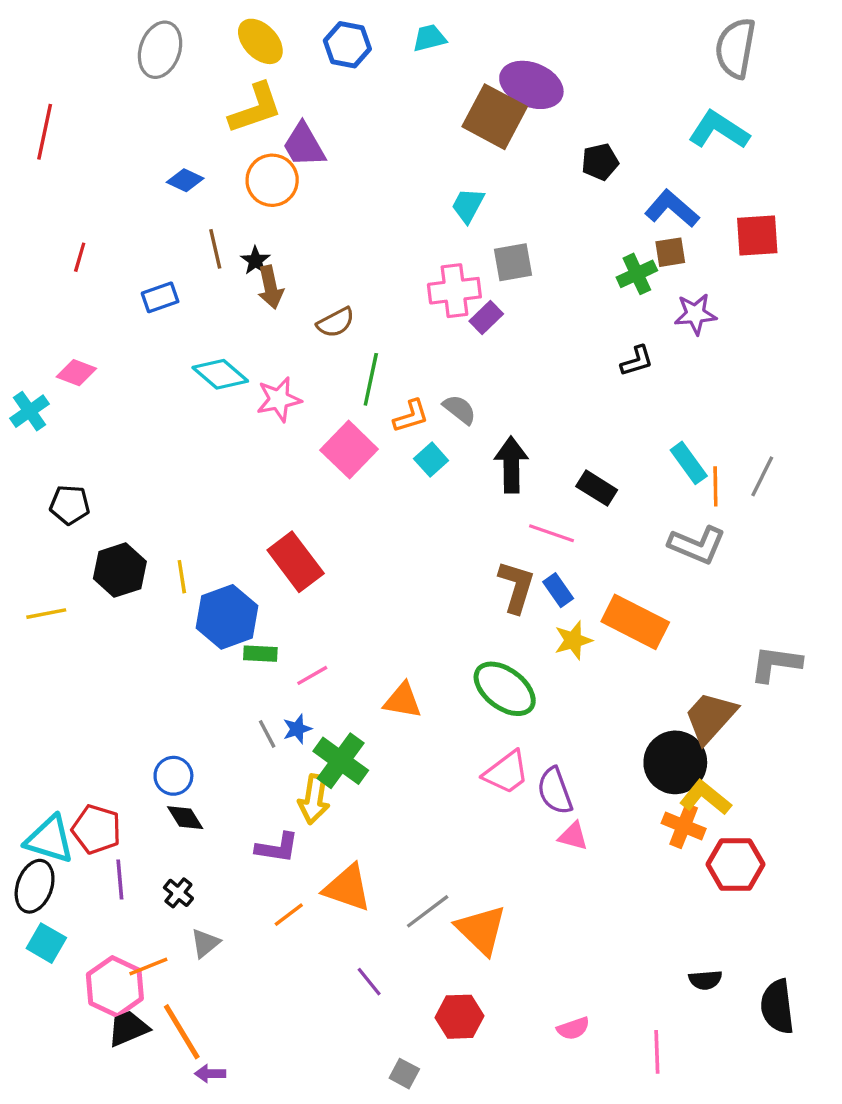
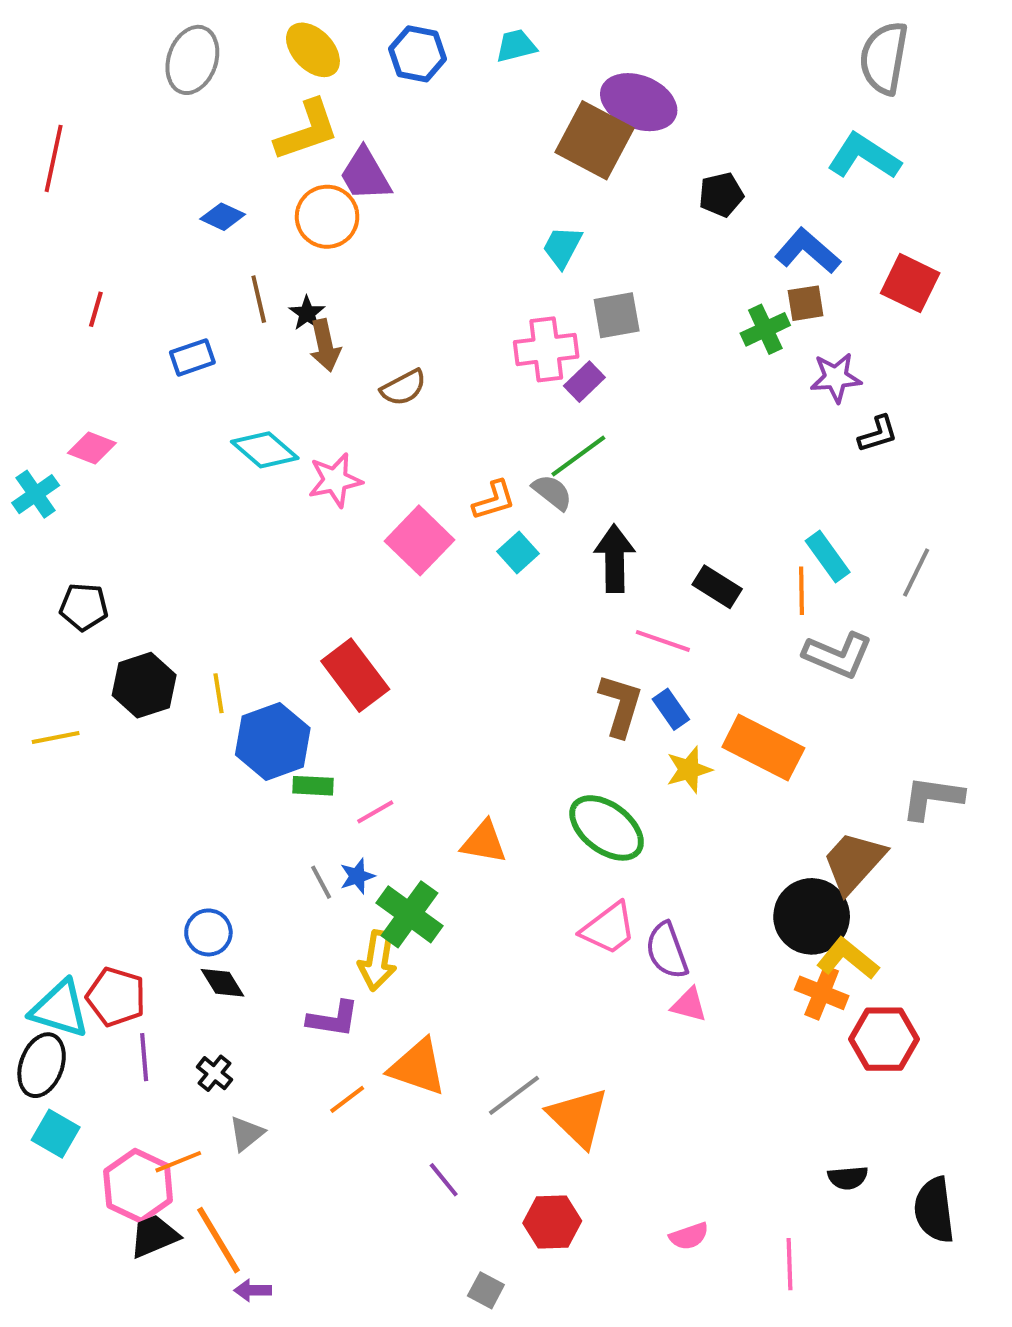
red square: (757, 235) -> (910, 283), turned 30
black L-shape: (637, 361) -> (878, 434), moved
green line: (371, 379) -> (578, 456), moved, turned 42
orange line: (715, 486) -> (802, 591), moved

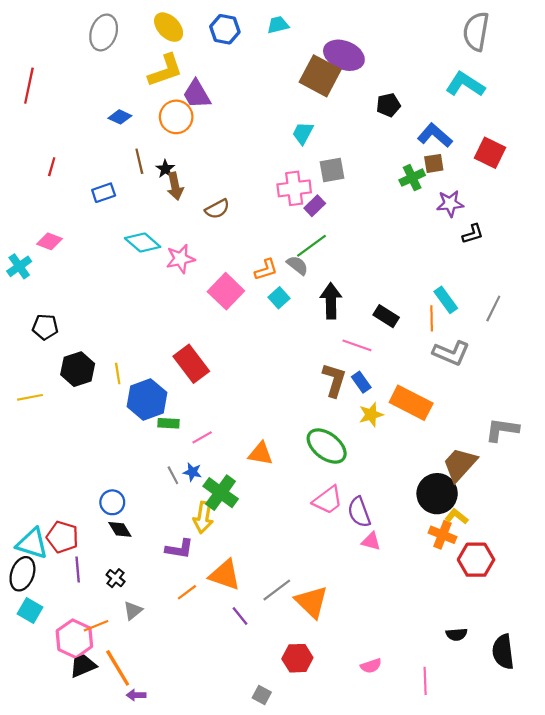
blue star: (357, 876) -> (192, 472), turned 30
yellow L-shape: (848, 959) -> (457, 516), size x0.7
purple line: (444, 1180) -> (240, 616), moved

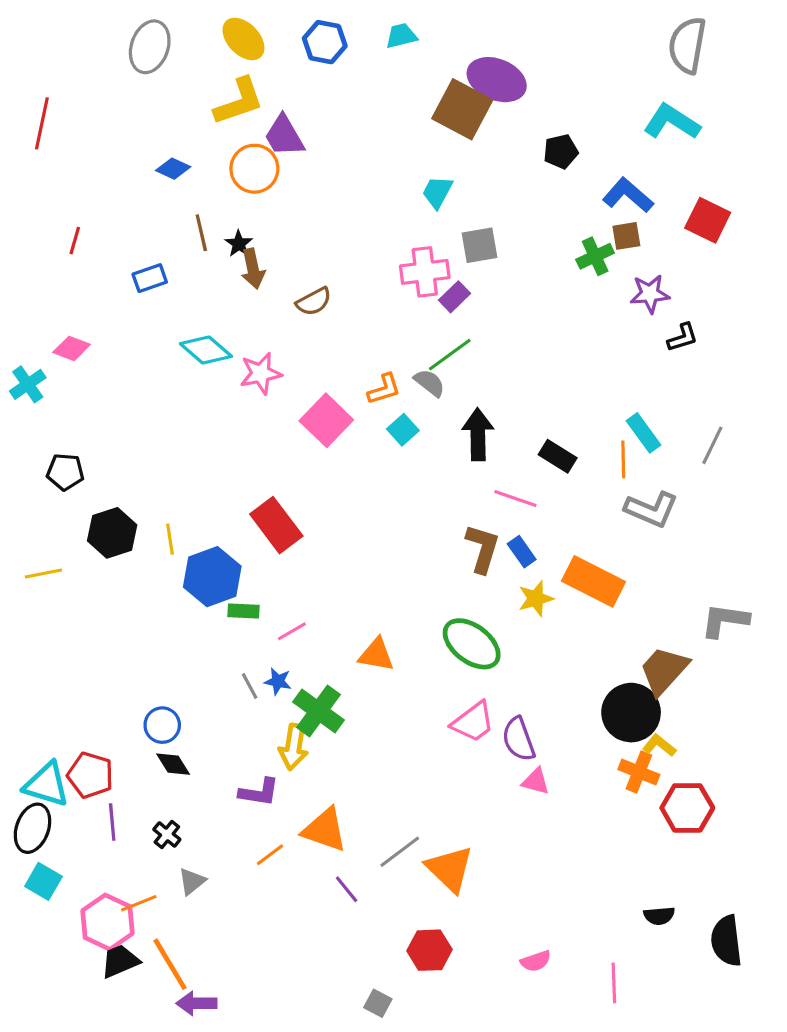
purple arrow: (136, 695) -> (197, 1003), size x1.4

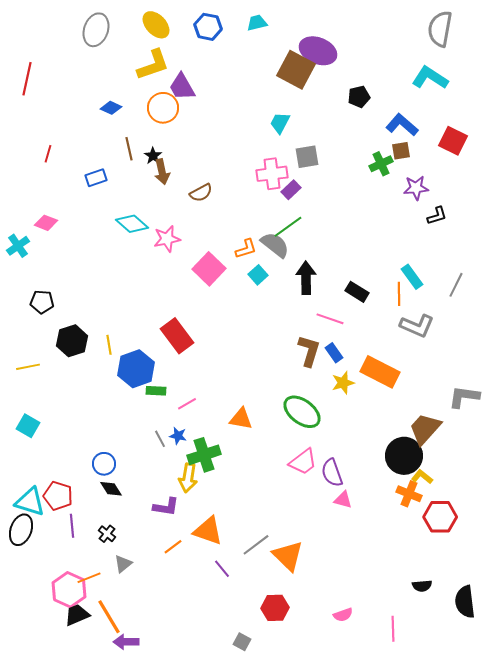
gray semicircle: (429, 383) -> (275, 245), size x1.4
green cross: (318, 711) -> (204, 455), turned 36
cyan square: (43, 881) -> (28, 426), moved

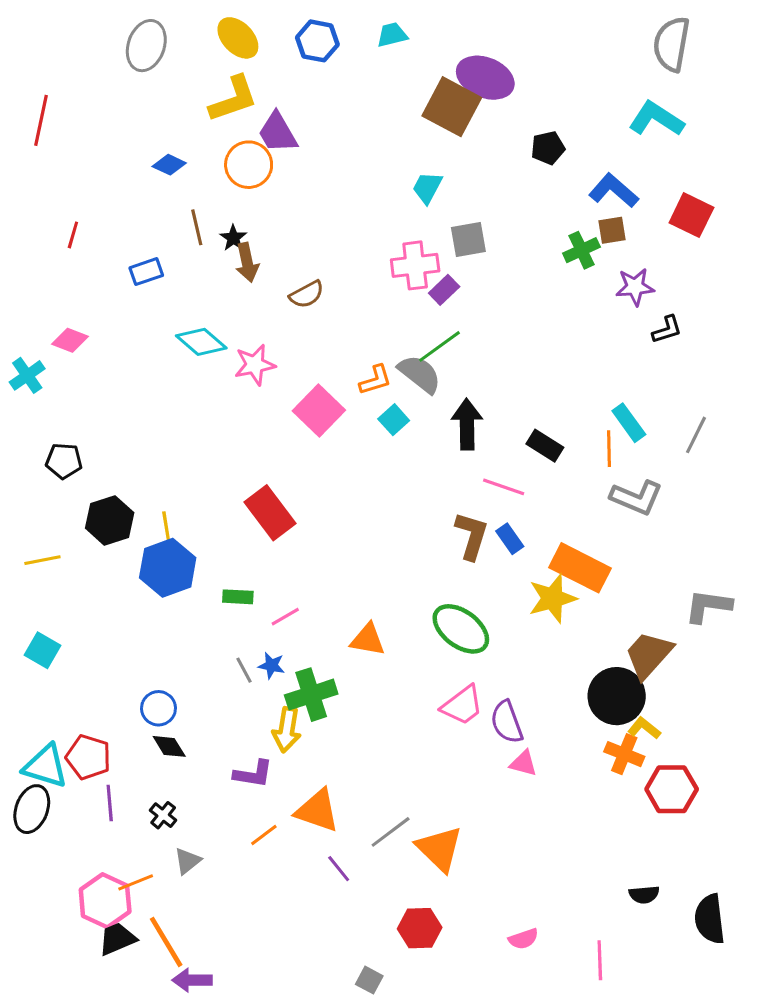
blue hexagon: (136, 369) -> (168, 568), moved
yellow star: (343, 383) -> (552, 598), moved, size x1.4

